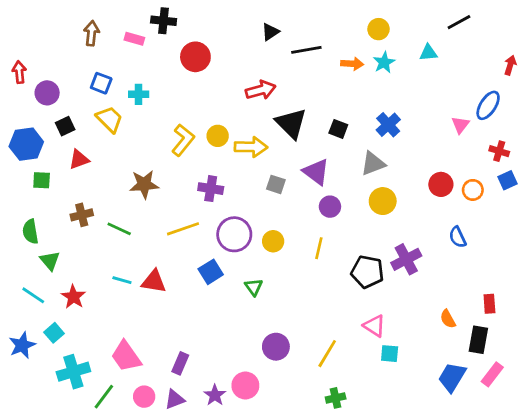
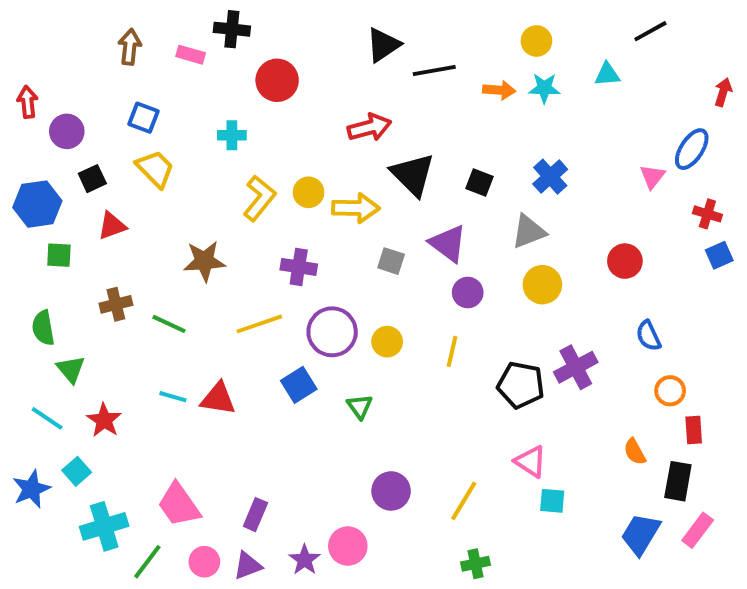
black triangle: (270, 32) -> (383, 45), size x1.4
cyan star: (384, 62) -> (544, 88), turned 30
cyan cross: (139, 94) -> (232, 135), moved
orange circle: (473, 190) -> (670, 391), moved

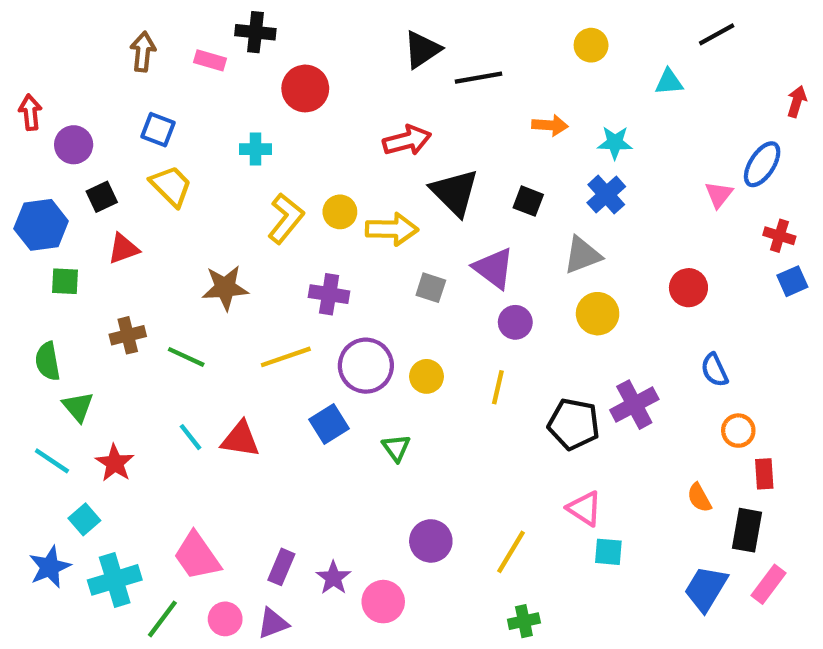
cyan star: (544, 88) -> (615, 143), moved
orange arrow: (499, 90) -> (550, 125), moved
cyan line: (173, 397) -> (191, 437), turned 36
blue star: (31, 489) -> (50, 567), moved
purple star: (305, 560) -> (333, 578), moved

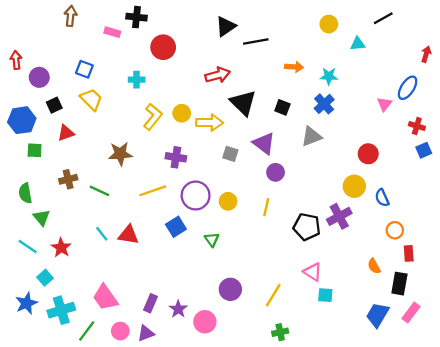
yellow circle: (591, 45) -> (329, 24), moved
brown arrow: (143, 52) -> (70, 16), moved
yellow circle: (598, 314) -> (354, 186), moved

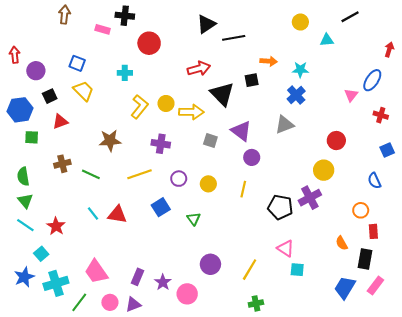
black square: (282, 107) -> (252, 80), moved, turned -32
blue square: (424, 150) -> (387, 150), moved
purple circle: (196, 195) -> (179, 179), size x0.6
blue semicircle: (382, 198) -> (374, 181), moved
green triangle: (42, 218) -> (25, 201), moved

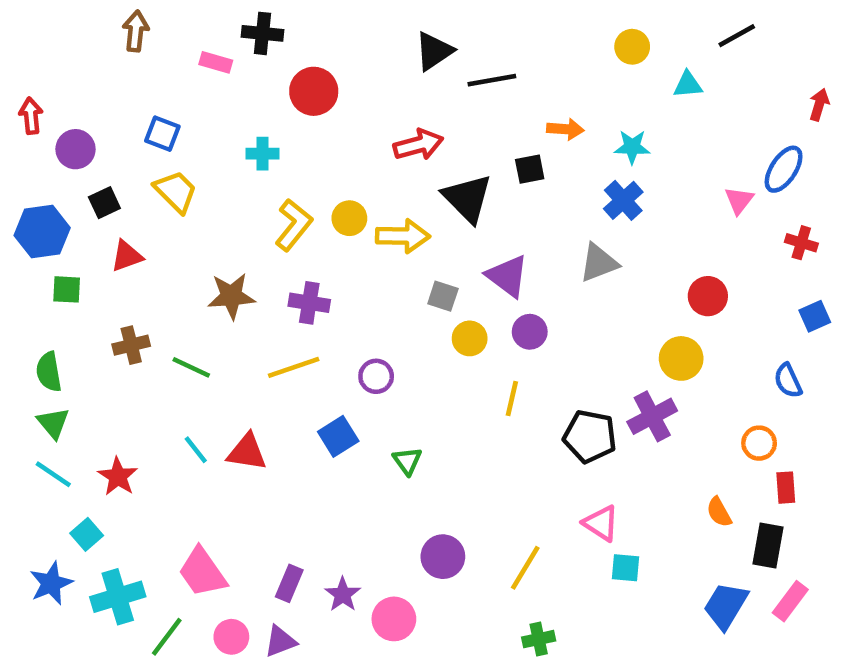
purple cross: (161, 144) -> (309, 303), moved
yellow circle: (208, 184) -> (470, 338), moved

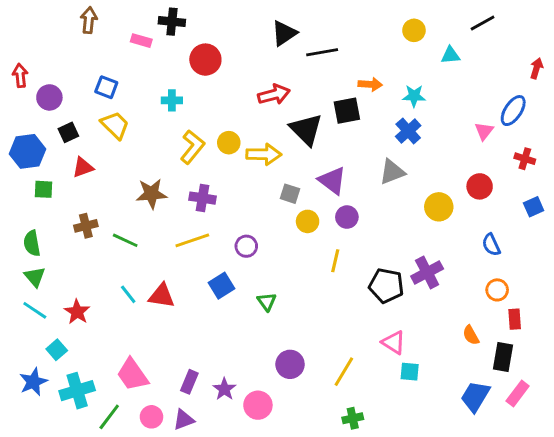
black square: (530, 169) -> (347, 111), size x1.4
red circle: (708, 296) -> (480, 186), moved
yellow circle: (681, 358) -> (439, 207), moved
blue semicircle: (788, 381) -> (491, 245), moved

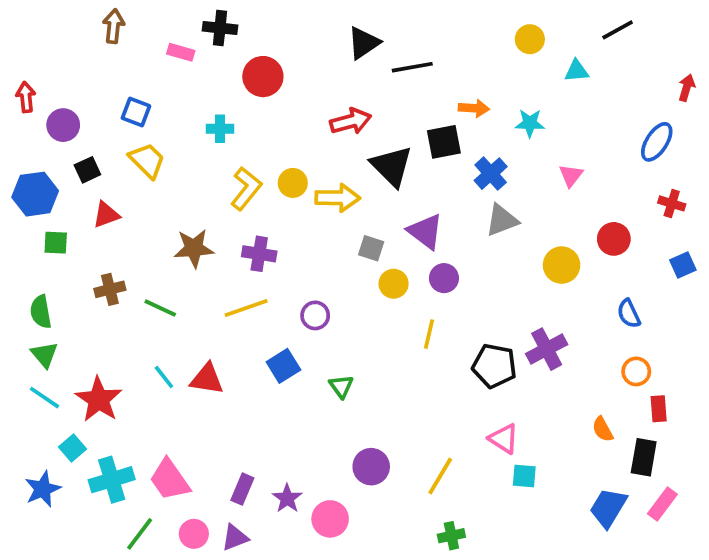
blue cross: (408, 131) -> (491, 174), moved
pink triangle: (484, 131) -> (571, 175), moved
red star: (77, 312) -> (99, 399), size x1.4
cyan cross: (77, 391) -> (112, 480), moved

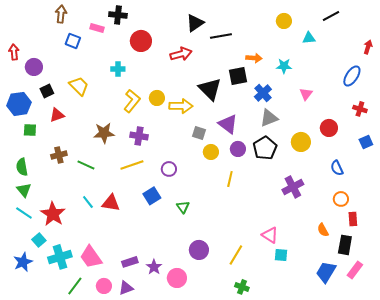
blue square: (136, 112) -> (73, 41), moved
red arrow: (351, 121) -> (181, 54), moved
black pentagon: (494, 366) -> (265, 148), moved, turned 30
purple rectangle: (242, 489) -> (130, 262), turned 49
green cross: (451, 536) -> (242, 287), turned 32

